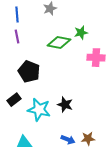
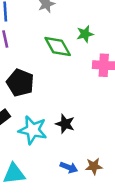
green diamond: (59, 43) -> (58, 46), turned 50

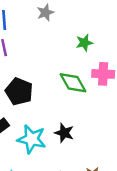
green diamond: (58, 46) -> (73, 83), moved

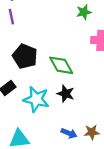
green diamond: (73, 83) -> (61, 65), moved

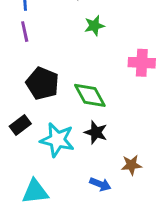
green star: (84, 12) -> (94, 26), moved
brown star: (92, 132) -> (131, 165), moved

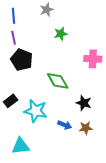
black pentagon: (42, 83) -> (22, 60), moved
black star: (96, 132) -> (84, 103), moved
blue arrow: (100, 184) -> (65, 125), moved

